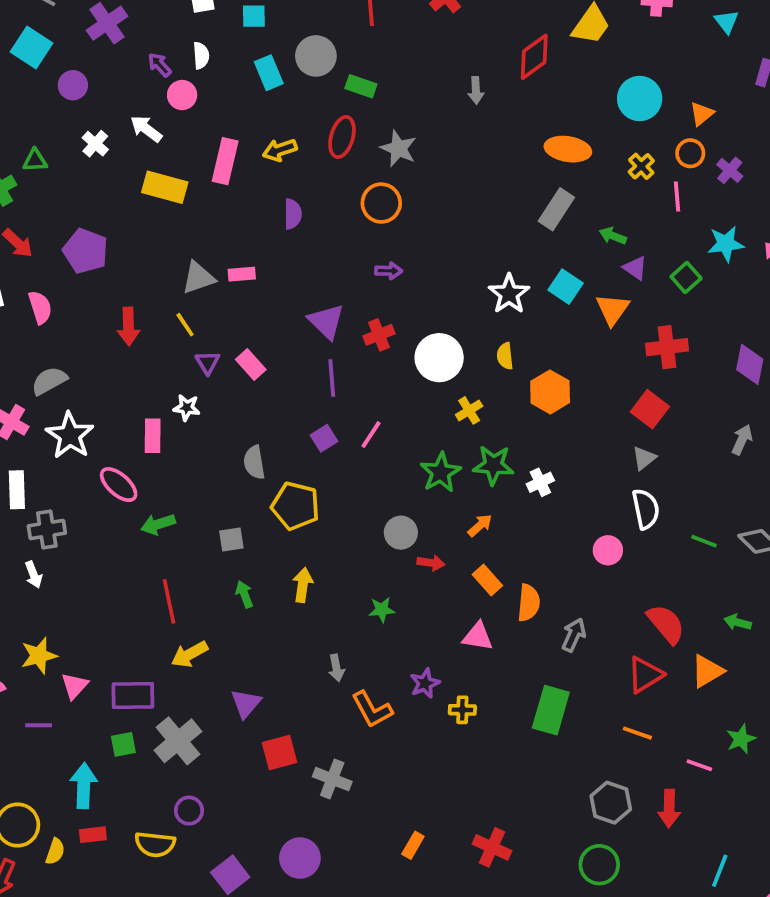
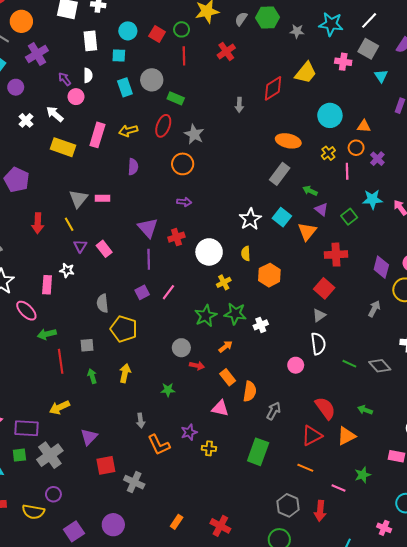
orange triangle: (702, 114) -> (364, 126), turned 40
gray triangle: (198, 278) -> (78, 199), turned -36
red line: (169, 601) -> (61, 361), moved

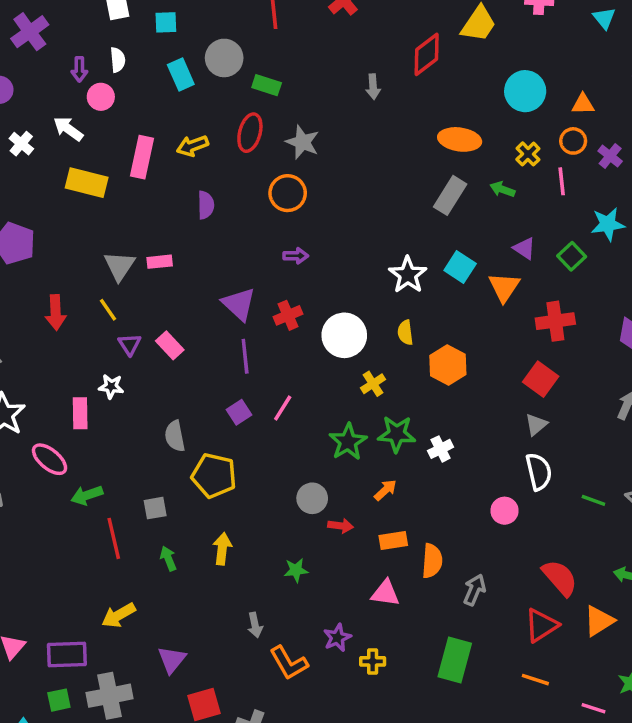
purple arrow: (65, 79) -> (79, 69), turned -136
green arrow: (310, 191) -> (502, 189), moved
orange rectangle: (228, 377) -> (393, 541), turned -56
gray cross: (50, 455) -> (110, 696), turned 30

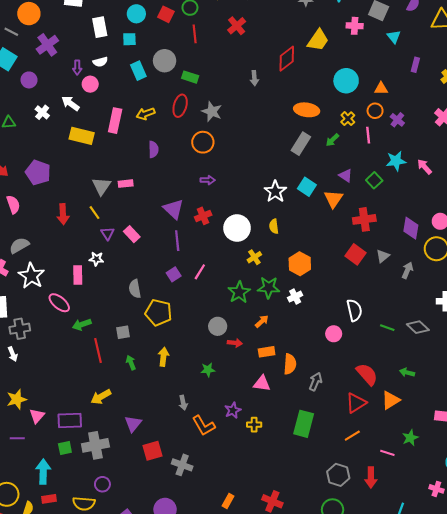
white semicircle: (118, 60) -> (100, 62), turned 80
green arrow: (502, 189) -> (332, 140), turned -64
orange hexagon: (448, 365) -> (300, 264), moved
gray triangle: (536, 425) -> (383, 256), moved
orange line: (535, 680) -> (352, 436), turned -49

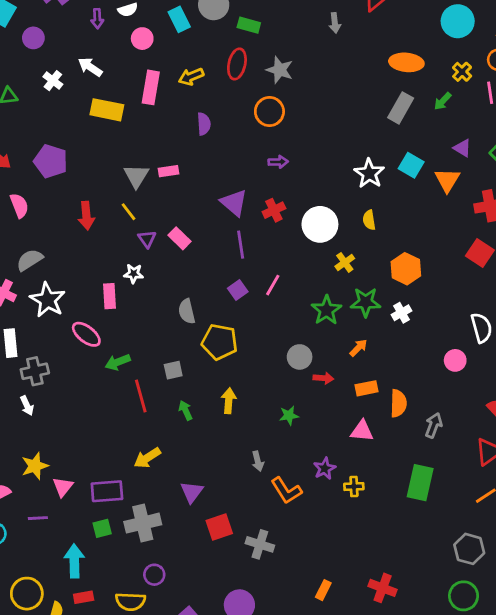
pink circle: (90, 84) -> (142, 39), moved

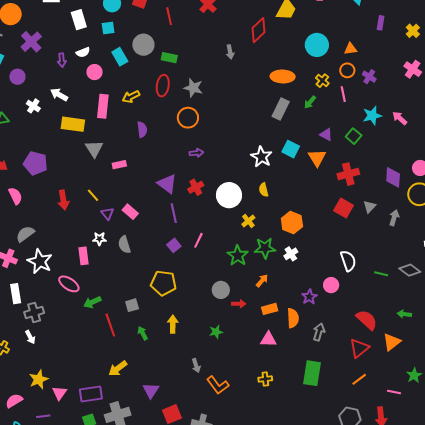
gray triangle: (136, 176) -> (94, 149), moved
gray semicircle: (187, 311) -> (124, 245), moved
purple star: (325, 468) -> (309, 297), moved

